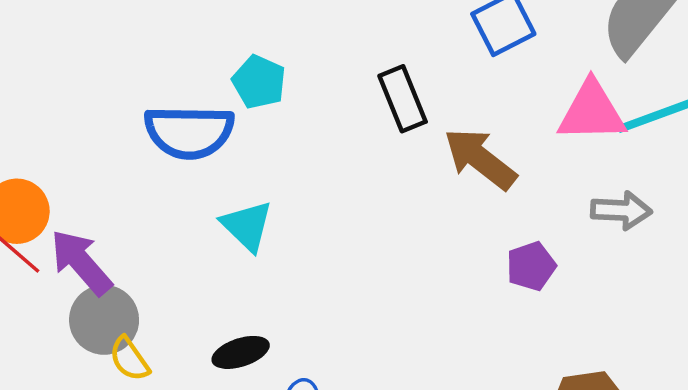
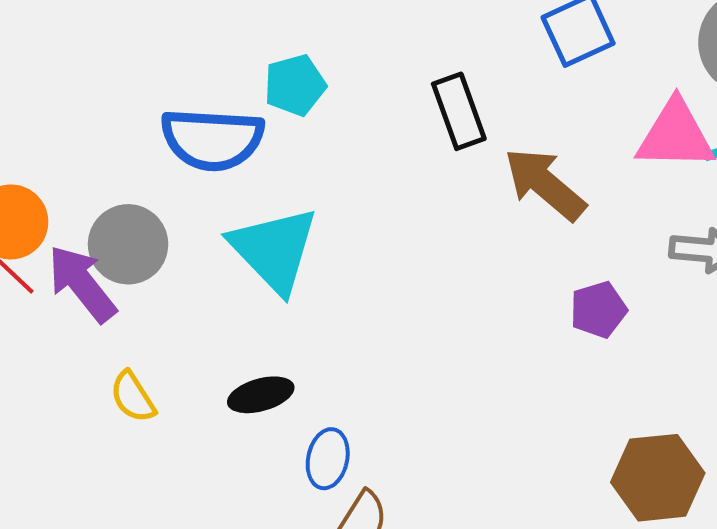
cyan pentagon: (259, 82) -> (295, 85), turned 30
cyan triangle: (247, 226) -> (274, 250), size x1.5
gray circle: (104, 320) -> (128, 244), moved

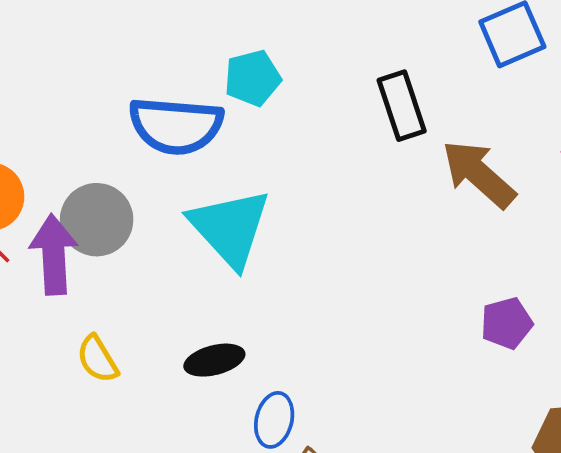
purple arrow: (82, 284) -> (54, 255), turned 34
purple pentagon: (598, 310) -> (507, 323), moved

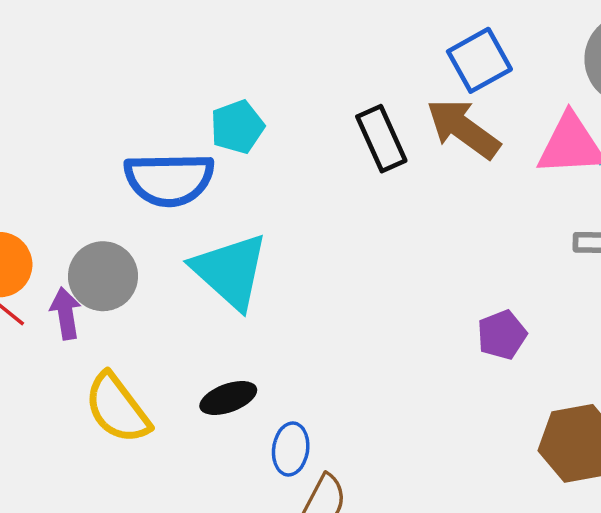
brown arrow: (479, 174) -> (463, 129), moved
purple arrow: (54, 255) -> (66, 313), size x0.7
yellow semicircle: (97, 359) -> (117, 408), size x1.6

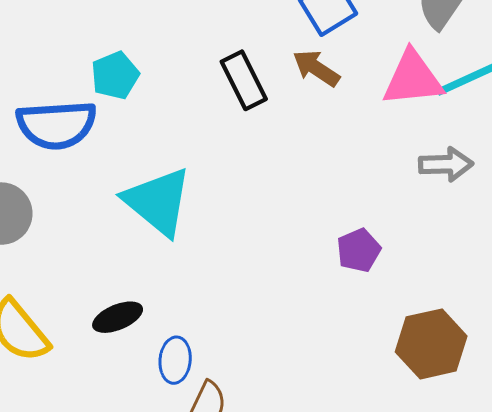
brown arrow: (463, 129) -> (316, 68), size x0.7
cyan triangle: (230, 271) -> (158, 202), moved

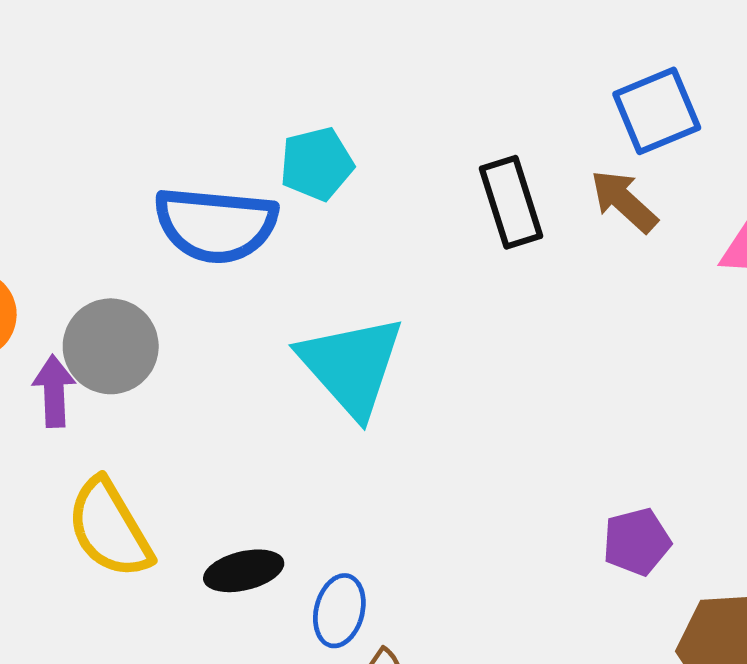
purple pentagon: (359, 250) -> (637, 542), moved
black ellipse: (118, 317) -> (244, 571), moved

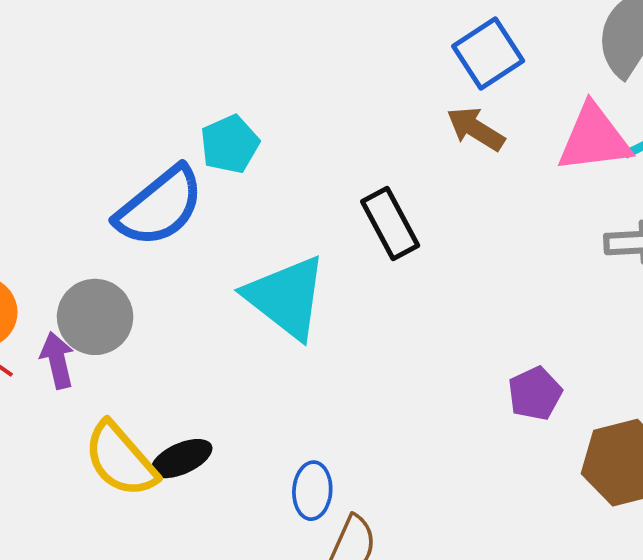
black rectangle: (511, 202) -> (390, 224), moved
blue semicircle: (216, 225) -> (160, 207), turned -34
black ellipse: (244, 571) -> (182, 459), moved

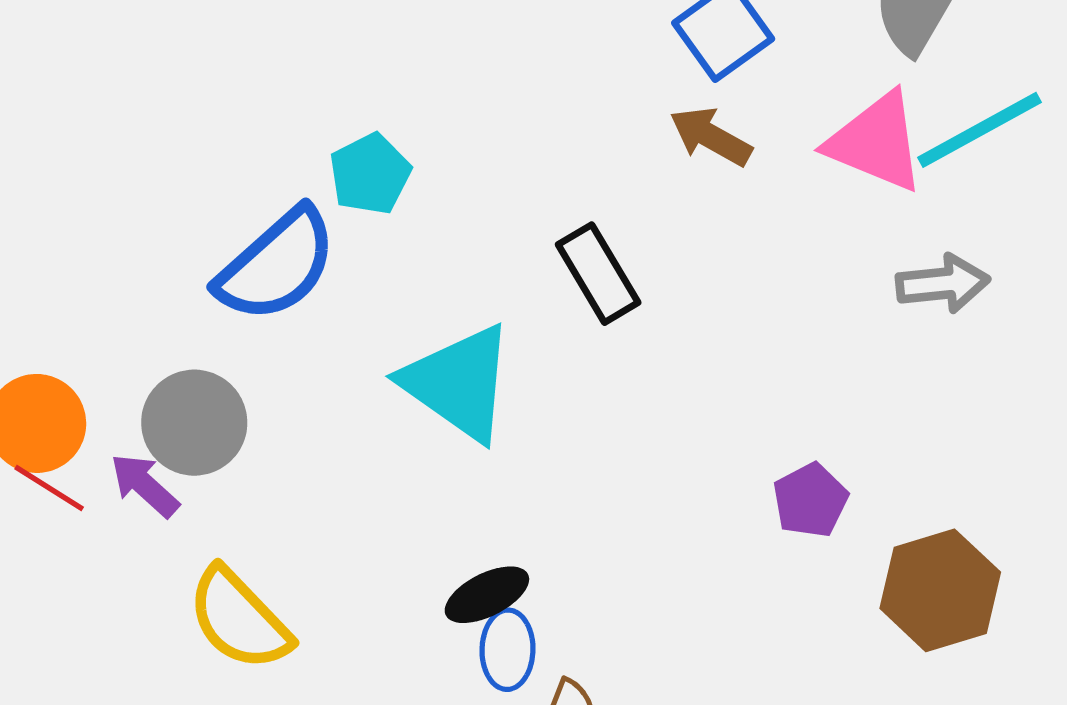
pink triangle: (594, 139) -> (876, 142), turned 32
purple arrow: (57, 360) -> (145, 485), turned -32
black ellipse: (182, 459) -> (487, 595), moved

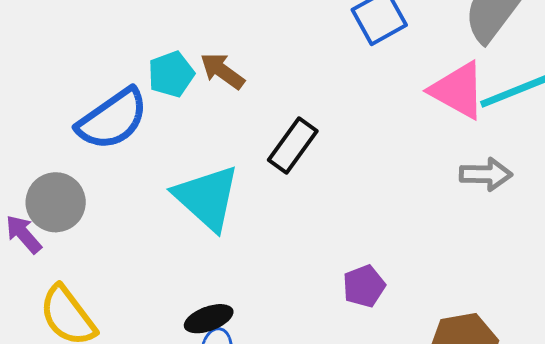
brown arrow: (711, 136) -> (222, 71), moved
black rectangle: (598, 274) -> (293, 146), turned 60
purple pentagon: (810, 500) -> (364, 286), moved

